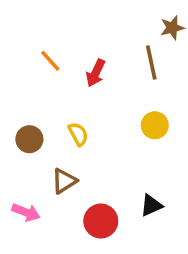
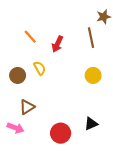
yellow semicircle: (78, 134) -> (40, 68), moved
brown circle: (29, 139) -> (18, 75), moved
brown triangle: (64, 181) -> (27, 107), moved

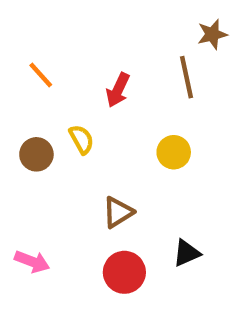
orange line: (30, 37) -> (41, 75), moved
yellow circle: (93, 75) -> (174, 152), moved
brown triangle: (27, 107) -> (118, 212), moved

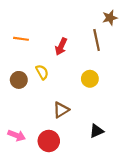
orange line: (41, 75) -> (21, 39), turned -40
red circle: (124, 272) -> (49, 141), moved

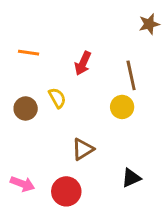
brown line: (97, 40) -> (131, 75), moved

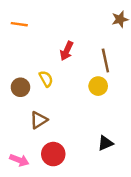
orange line: (29, 53) -> (19, 24), moved
brown triangle: (83, 149) -> (39, 120), moved
pink arrow: (23, 184) -> (19, 160), moved

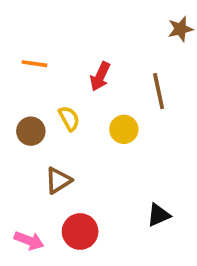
orange line: (19, 24) -> (34, 64), moved
yellow circle: (98, 86) -> (124, 129), moved

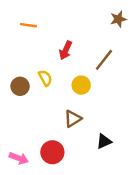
orange line: (34, 64) -> (28, 25), moved
brown line: (159, 91) -> (104, 60), turned 50
brown triangle: (58, 180) -> (73, 119), moved

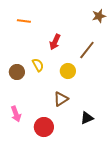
pink arrow: (19, 158) -> (16, 114), moved, turned 49

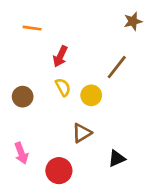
red arrow: (55, 42) -> (60, 56), moved
yellow semicircle: (38, 65) -> (63, 87), moved

